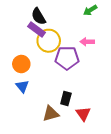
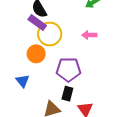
purple pentagon: (67, 58) -> (68, 70), moved
orange circle: (21, 64) -> (36, 54), moved

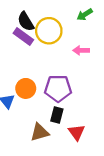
yellow circle: (50, 34) -> (49, 31), moved
orange circle: (36, 54) -> (26, 88), moved

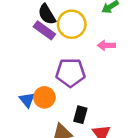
orange circle: (26, 88) -> (44, 97), moved
purple pentagon: (58, 88) -> (70, 73), moved

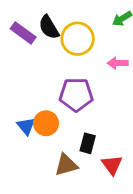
purple rectangle: (44, 30) -> (23, 33), moved

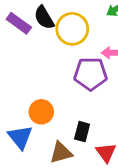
purple pentagon: (76, 95) -> (91, 74), moved
blue triangle: (26, 126) -> (20, 137), moved, size x1.4

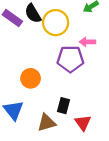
orange circle: (41, 112) -> (31, 78), moved

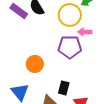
yellow circle: (56, 23) -> (70, 15), moved

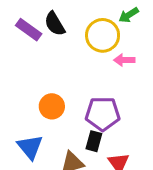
purple pentagon: (70, 47) -> (103, 114), moved

